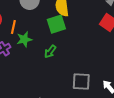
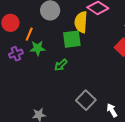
gray square: (81, 82) -> (86, 100), turned 30

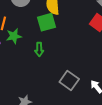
green arrow: (61, 65) -> (39, 49), turned -40

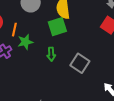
gray square: (69, 81) -> (80, 63), moved

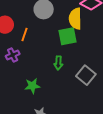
green star: (25, 42) -> (32, 86), moved

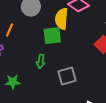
gray square: (86, 75) -> (67, 76), turned 30

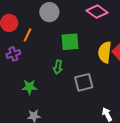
yellow semicircle: (62, 19) -> (105, 52), moved

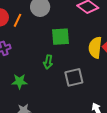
orange line: (27, 35) -> (18, 20), moved

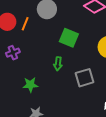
green square: (60, 37) -> (69, 38), turned 30

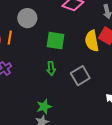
green star: (30, 85) -> (44, 107), moved

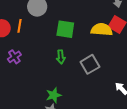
yellow semicircle: (92, 41) -> (102, 30), turned 105

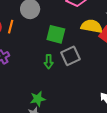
yellow semicircle: (102, 30) -> (92, 26), moved
gray square: (90, 64) -> (70, 56), moved

